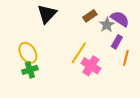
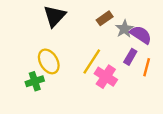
purple semicircle: (120, 19) -> (141, 35), moved
purple rectangle: (117, 42) -> (130, 57), moved
yellow ellipse: (28, 53) -> (49, 61), moved

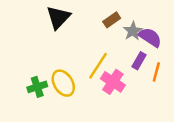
yellow ellipse: (49, 61) -> (63, 83), moved

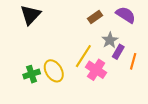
black triangle: (58, 17) -> (30, 15), moved
gray star: (133, 31) -> (110, 40), moved
purple semicircle: (150, 37) -> (126, 15), moved

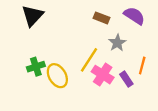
brown rectangle: (95, 17) -> (101, 18), turned 56
purple rectangle: (118, 52) -> (126, 79), moved, turned -64
green cross: (32, 74) -> (36, 67), moved

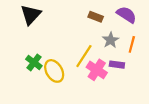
orange line: (142, 65) -> (132, 44), moved
green cross: (36, 67) -> (34, 62), turned -35
purple rectangle: (126, 79) -> (117, 65), moved, turned -48

